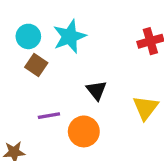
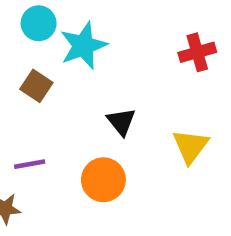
cyan circle: (28, 36) -> (39, 23), moved
purple line: (49, 116) -> (30, 164), moved

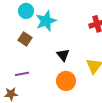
orange circle: (103, 180) -> (66, 81), moved

